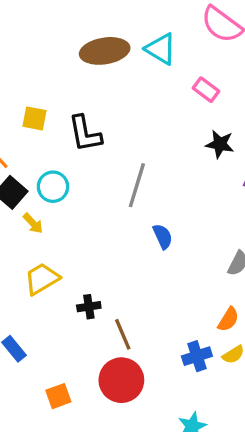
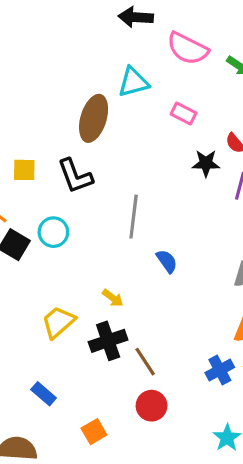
cyan triangle: (161, 49) -> (133, 82), turned -36
brown ellipse: (105, 51) -> (94, 118), moved, turned -54
yellow arrow: (33, 223) -> (113, 298), moved
black cross: (89, 307) -> (108, 341), size x1.6
red circle: (121, 380) -> (152, 406), size x0.7

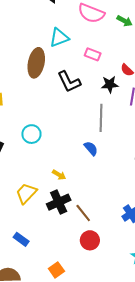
black L-shape: (75, 176) -> (69, 82), moved
gray line: (134, 217) -> (101, 118), moved
cyan circle: (53, 232) -> (31, 134), moved
orange square: (94, 432) -> (56, 270), moved

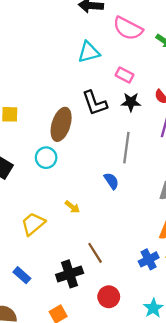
brown ellipse: (36, 63) -> (61, 124), moved
black star: (110, 84) -> (131, 102), moved
black cross: (59, 202) -> (70, 274), moved
red circle: (90, 240) -> (109, 297), moved

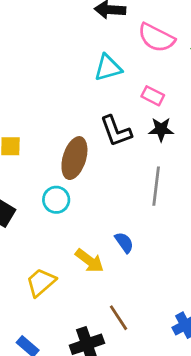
blue semicircle: (111, 181) -> (124, 242), moved
yellow arrow: (72, 207) -> (90, 261), size x1.5

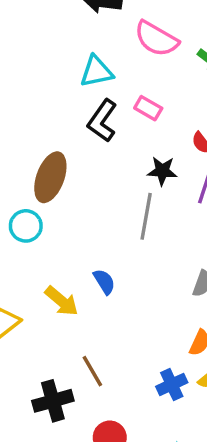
black star: (161, 129) -> (162, 171), moved
black L-shape: (116, 131) -> (102, 121), moved, turned 52

